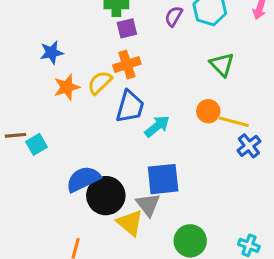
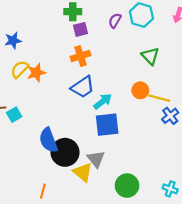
blue star: (52, 52) -> (13, 41), moved
yellow semicircle: (100, 83) -> (20, 69), moved
blue trapezoid: (130, 107) -> (83, 87), turned 40
blue semicircle: (83, 179) -> (48, 140), turned -85
blue square: (163, 179) -> (107, 125), moved

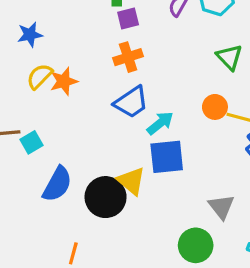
blue semicircle: (48, 140) -> (57, 184), moved, turned -130
gray triangle: (96, 159) -> (221, 207), moved
yellow triangle: (83, 172) -> (131, 181), moved

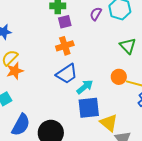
orange star: (64, 81) -> (15, 71), moved
yellow triangle: (131, 181) -> (109, 123), moved

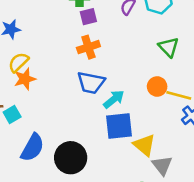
blue trapezoid: (67, 74) -> (91, 83), turned 45

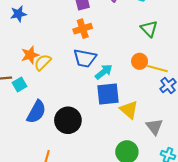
yellow semicircle: (18, 62) -> (43, 62), moved
gray triangle: (162, 165) -> (154, 127), moved

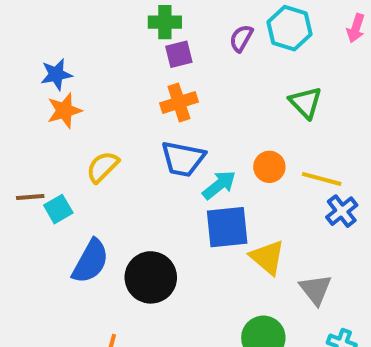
orange star: (30, 55) -> (64, 111), moved
orange circle: (140, 61) -> (269, 167), moved

